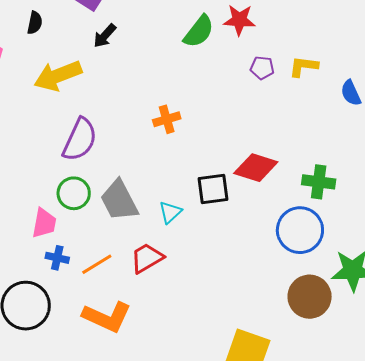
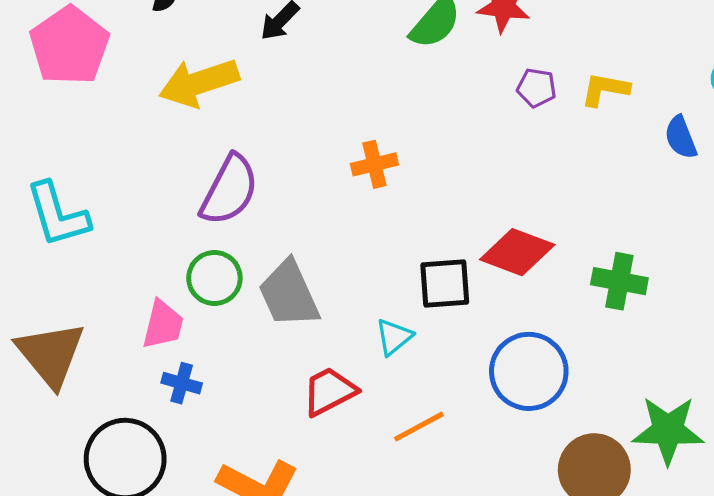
cyan triangle: (170, 212) -> (394, 337), moved
blue circle: (300, 230) -> (529, 371), moved
orange line: (97, 264) -> (419, 427), moved

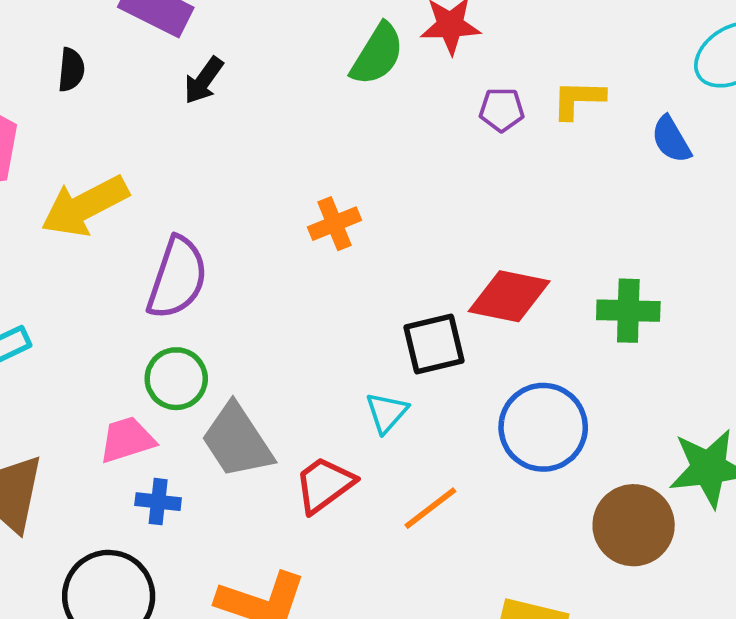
yellow arrow: (199, 83) -> (85, 206), moved
gray trapezoid: (289, 294) -> (237, 441), moved
pink trapezoid: (163, 325) -> (127, 440), turned -112

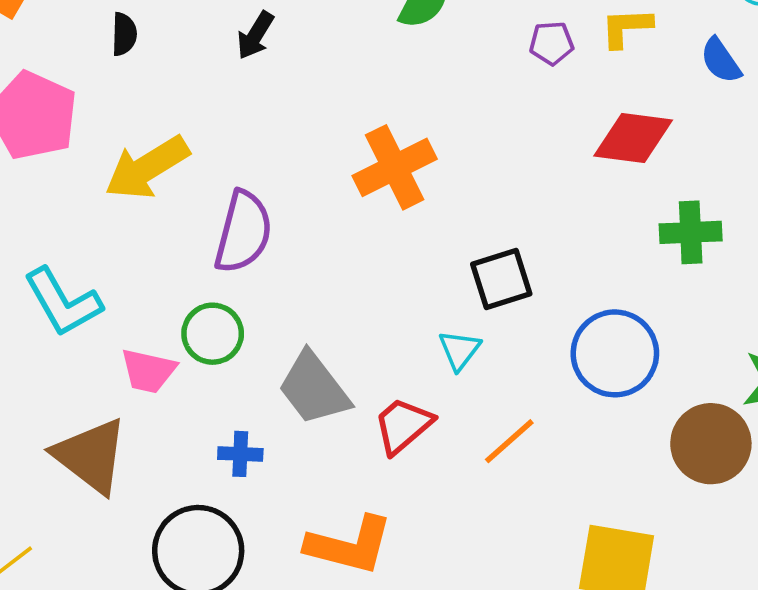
orange cross: (335, 224) -> (395, 167), size x1.6
red diamond: (509, 296) -> (633, 138), moved
green circle: (176, 379) -> (213, 334), moved
pink trapezoid: (127, 440) -> (148, 371), moved, turned -146

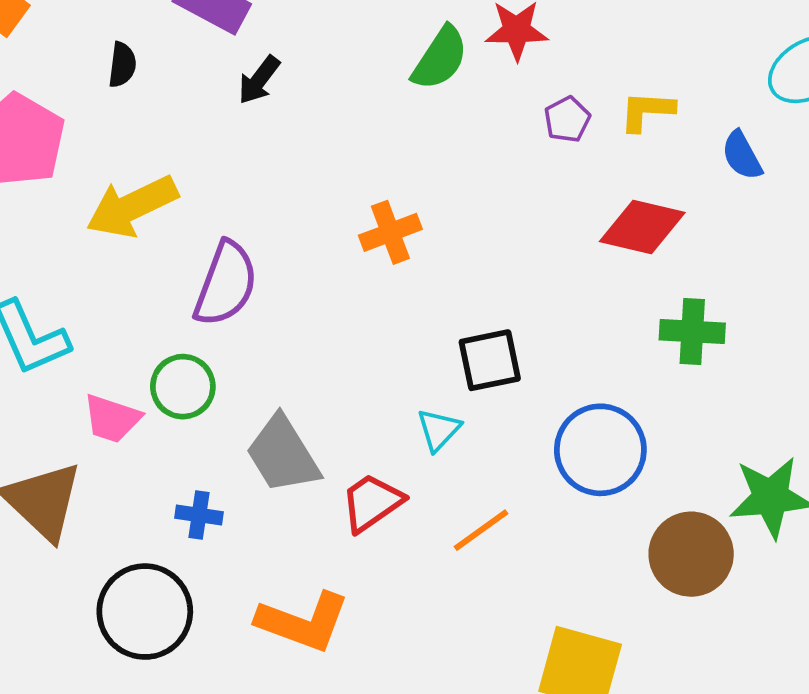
purple pentagon: (552, 43) -> (567, 119), turned -30
orange cross: (395, 167) -> (390, 232), size x0.7

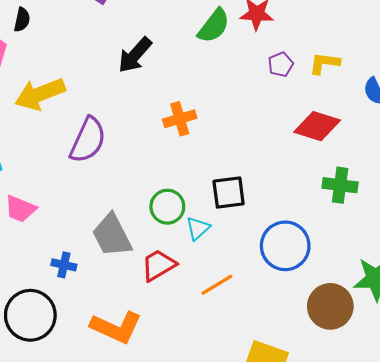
black semicircle: (122, 65) -> (22, 20), moved
black arrow: (259, 80) -> (135, 55), moved, size x1.4
green circle: (183, 387) -> (167, 207), moved

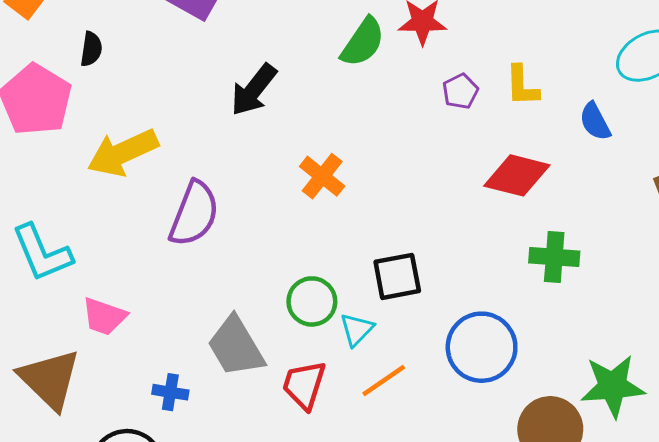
yellow L-shape: (324, 63) -> (522, 86), turned -96
orange cross: (180, 119) -> (322, 176), turned -32
red trapezoid: (158, 265) -> (304, 385), turned -39
orange line: (217, 285) -> (384, 381), moved

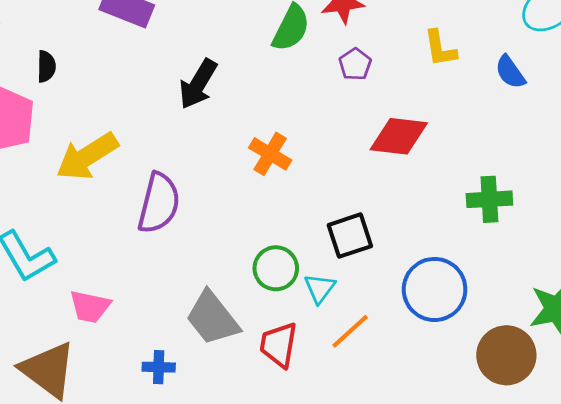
purple pentagon: (460, 91) -> (355, 64), moved
red diamond: (517, 175) -> (399, 136), moved

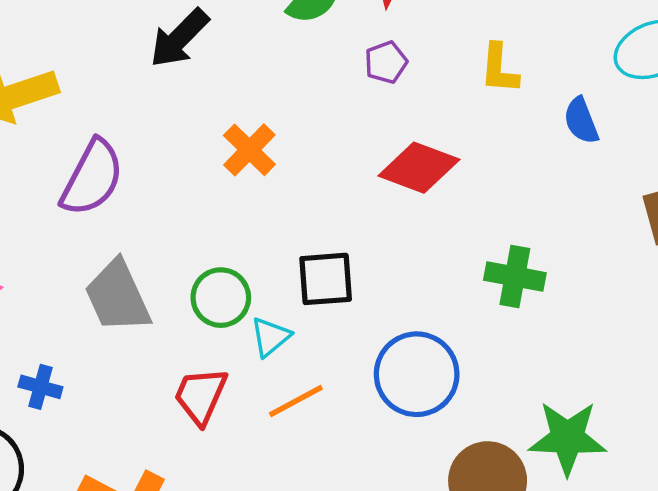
gray trapezoid: (212, 318) -> (118, 296), moved

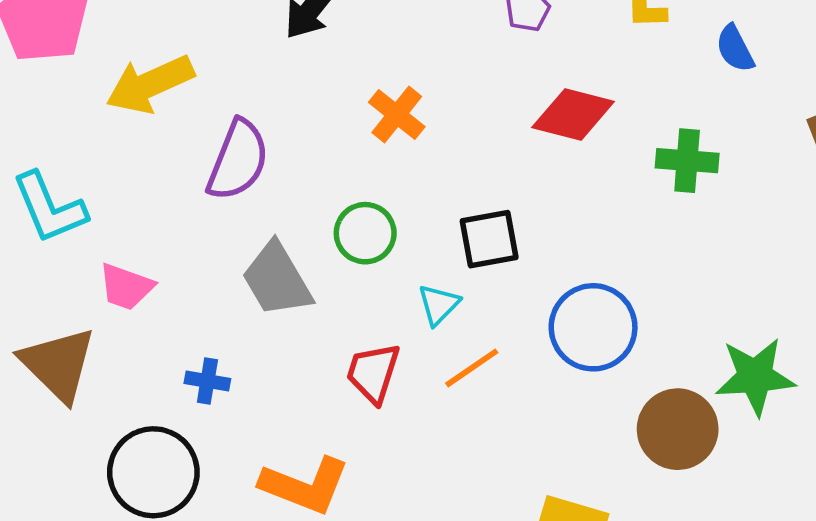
green cross: (515, 276) -> (687, 161), moved
green circle: (221, 298) -> (365, 233), moved

